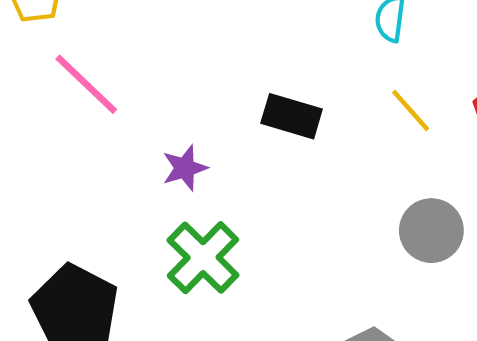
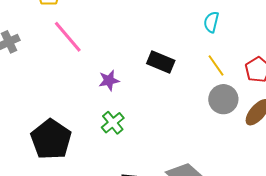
gray circle: (431, 231) -> (223, 99), moved
green cross: (203, 258) -> (113, 123), size x0.7

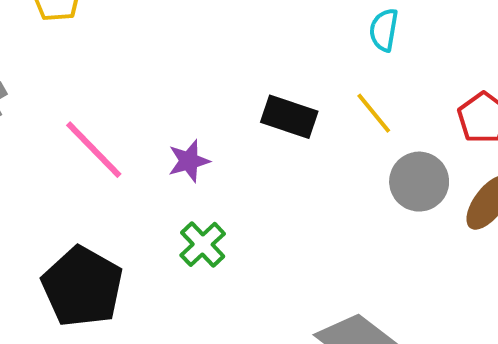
pink line: (68, 37) -> (94, 150), moved
yellow line: (216, 65) -> (374, 113), moved

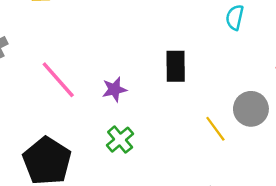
yellow line: (374, 113) -> (215, 129), moved
black rectangle: (289, 117) -> (176, 66), turned 68

